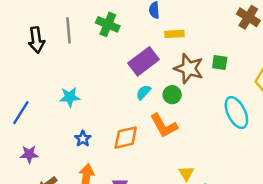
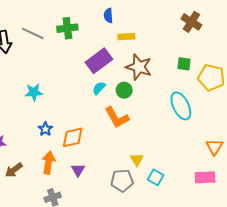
green cross: (108, 24) -> (67, 28), turned -30
gray line: (68, 30) -> (33, 33), turned -60
green square: (220, 63) -> (184, 64), moved
orange diamond: (126, 138) -> (73, 137), moved

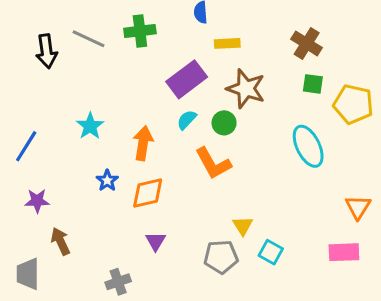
brown cross: (191, 22) -> (307, 43), moved
cyan star: (34, 92) -> (90, 126), turned -30
orange arrow: (48, 163) -> (143, 143), moved
brown arrow: (14, 170) -> (61, 241), turned 102

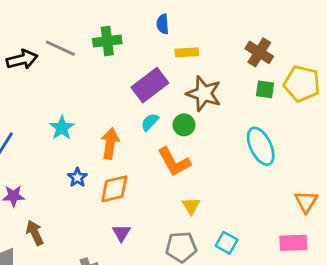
black arrow: (46, 51) -> (22, 60), turned -96
yellow pentagon: (353, 104) -> (302, 84), moved
yellow triangle: (243, 226) -> (191, 206), moved

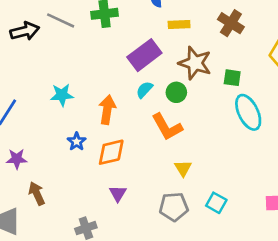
brown cross: (259, 52) -> (231, 23), moved
green square: (265, 89) -> (232, 78), moved
cyan star: (62, 128) -> (62, 95), turned 30

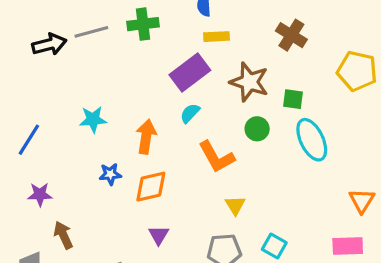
gray line: (61, 20) -> (91, 32), turned -40
yellow rectangle: (179, 24) -> (216, 37), moved
green circle: (176, 92) -> (257, 129), moved
blue star: (77, 142) -> (110, 174), turned 30

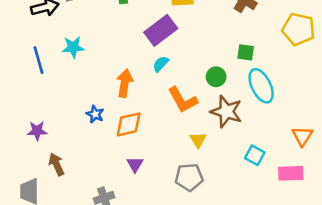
brown star: (249, 82) -> (226, 112), moved
cyan star: (93, 119) -> (73, 47), moved
blue line: (29, 140) -> (38, 60), moved, turned -48
blue star: (110, 174) -> (95, 114), turned 30
cyan square: (274, 246) -> (255, 155), moved

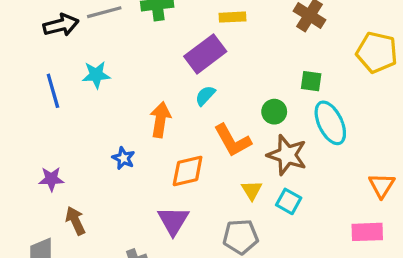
orange diamond: (129, 124) -> (188, 171), moved
cyan square: (255, 155) -> (289, 201), moved
purple triangle: (135, 164) -> (173, 221), size x1.5

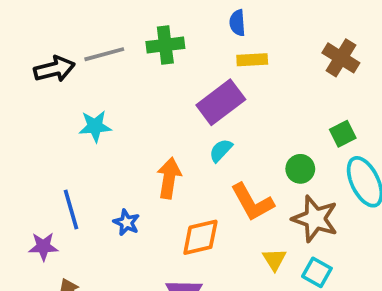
green square: (311, 81) -> (343, 134), turned -35
blue line: (53, 91) -> (71, 210), moved

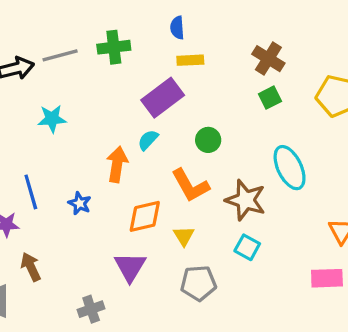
green square: (343, 134) -> (270, 98), moved
cyan semicircle: (221, 150) -> (148, 140), moved
green circle: (300, 169) -> (208, 140), moved
yellow triangle: (274, 259) -> (184, 236), moved

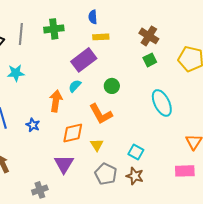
gray line: (60, 55) -> (21, 34), turned -70
brown star: (246, 200) -> (135, 176), moved, size x0.7
gray pentagon: (198, 283) -> (106, 174), turned 30

